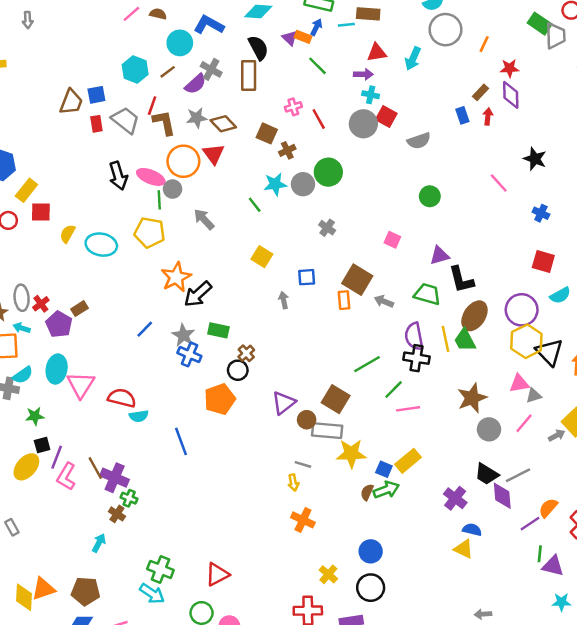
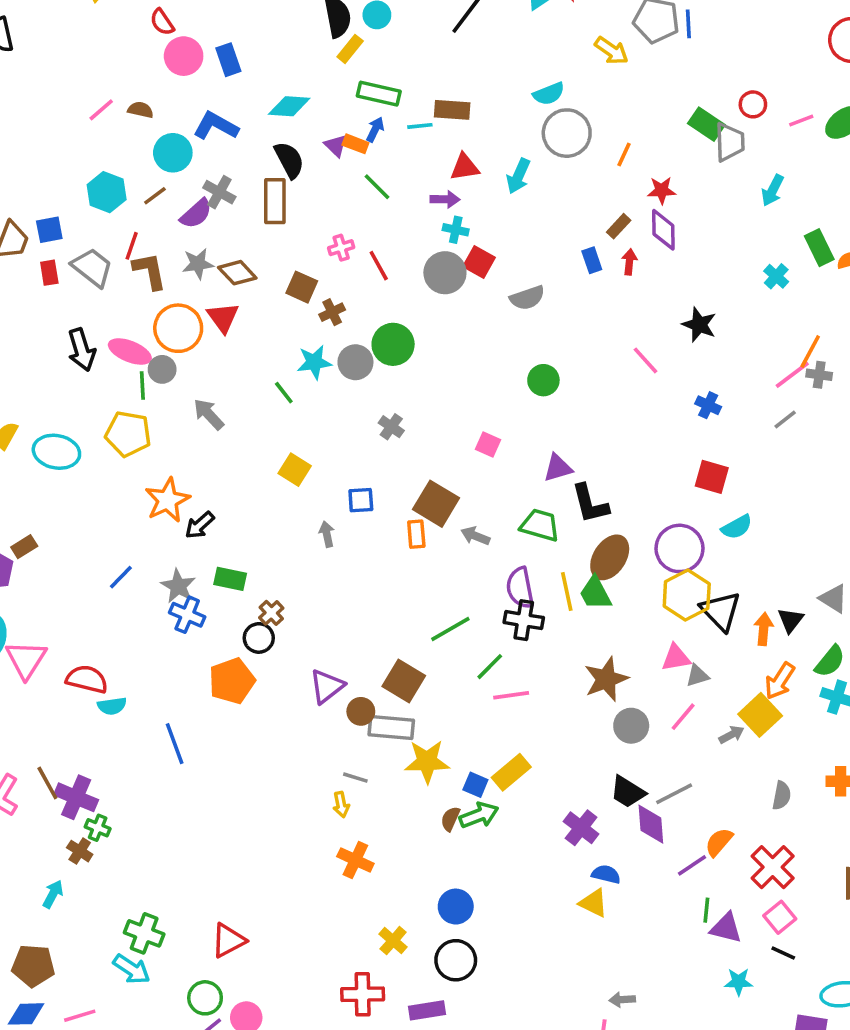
black arrow: (198, 294) -> (200, 525), size x0.7

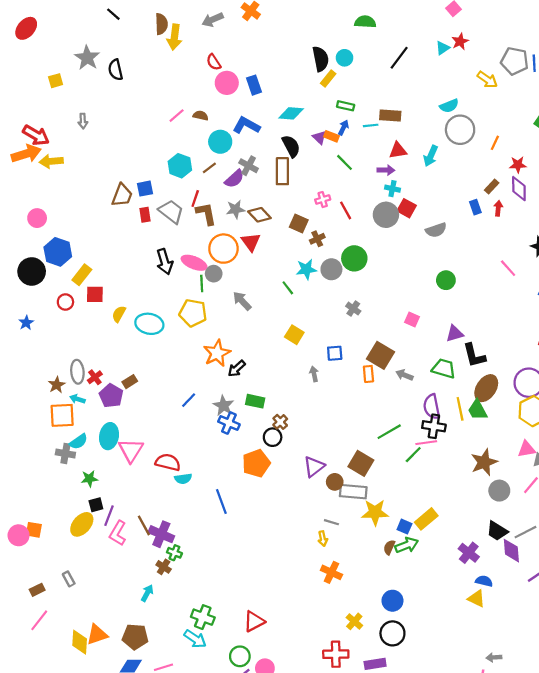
green rectangle: (379, 94) -> (346, 106), size x0.7
pink line: (511, 695) -> (426, 443), moved

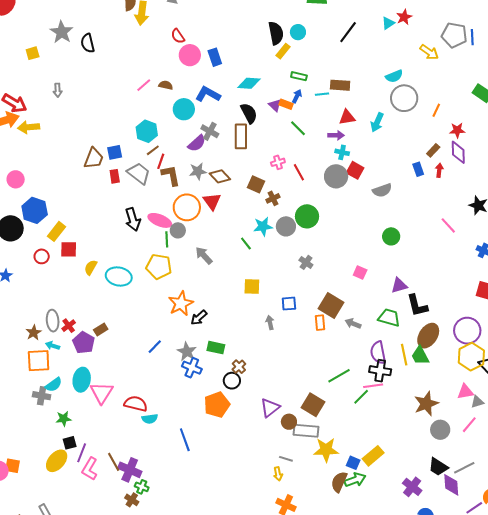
brown line: (209, 168) -> (153, 150), moved
yellow square: (294, 335) -> (252, 287), turned -30
brown semicircle: (389, 547) -> (339, 482), size x1.5

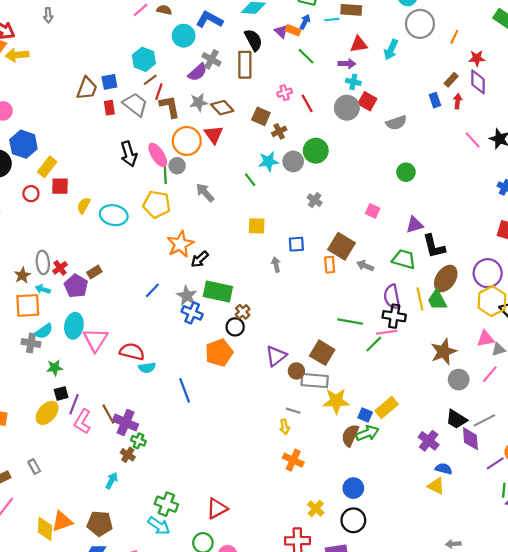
pink ellipse: (160, 220) -> (158, 155), turned 35
pink line: (448, 225) -> (473, 140), moved
green rectangle: (216, 348) -> (218, 291), size x1.5
green line: (339, 376) -> (350, 322), turned 40

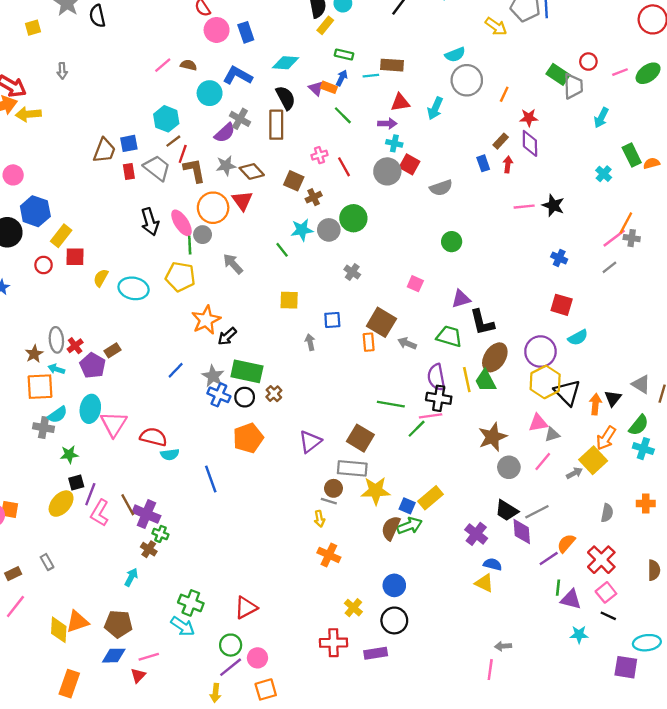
pink line: (473, 140) -> (524, 207), turned -54
black circle: (235, 327) -> (245, 397), moved
brown circle: (296, 371) -> (334, 488), moved

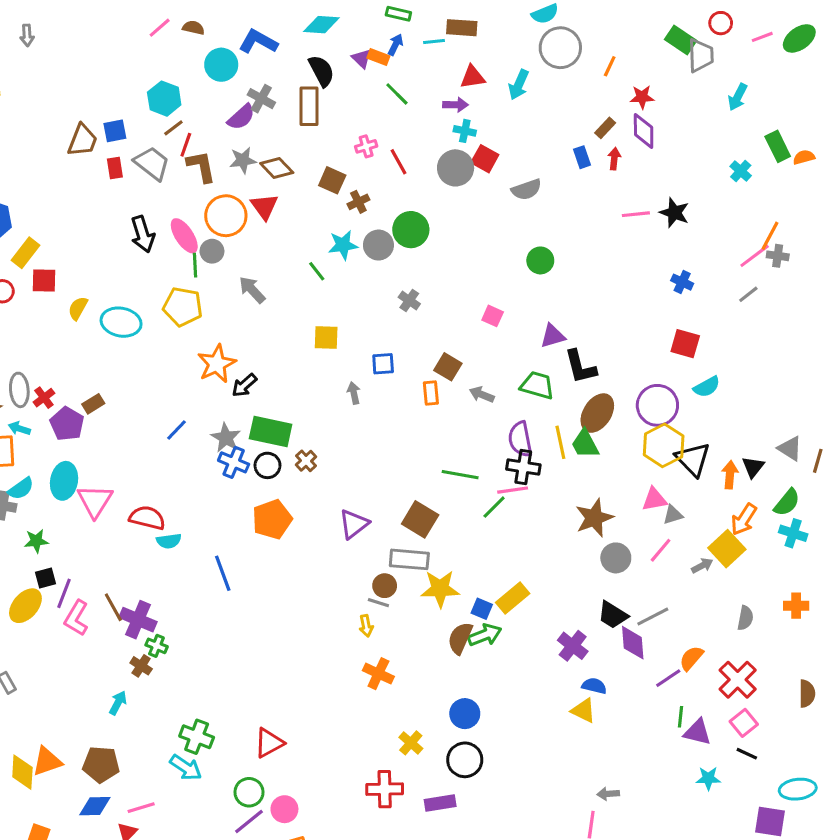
brown square: (381, 322) -> (448, 367), size x0.7

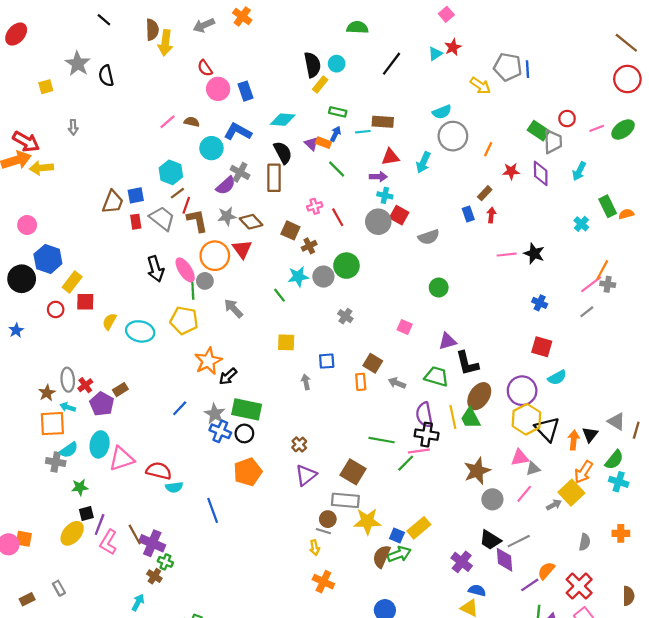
purple diamond: (644, 131) -> (541, 173), moved
brown cross: (306, 461) -> (299, 444), moved
pink triangle: (95, 501) -> (121, 459), turned 40

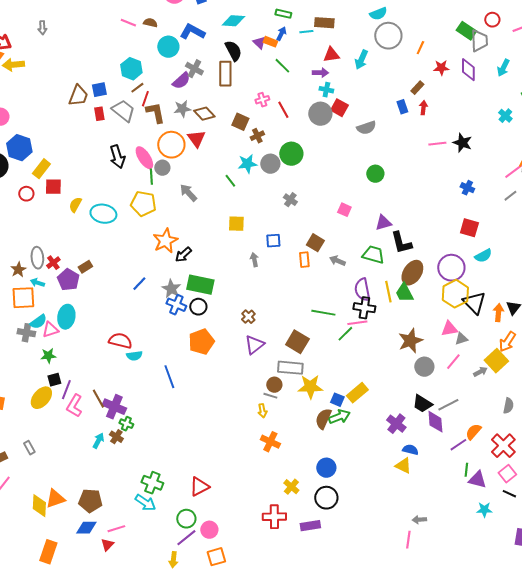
pink line: (168, 122) -> (128, 23), turned 63
pink triangle: (121, 459) -> (50, 330), moved, size x0.7
cyan arrow: (138, 602) -> (98, 441), moved

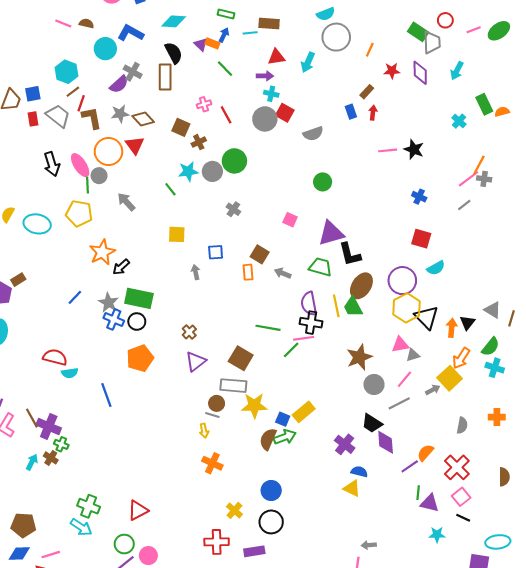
purple triangle: (383, 223) -> (331, 233), size x1.5
gray line: (448, 405) -> (399, 403), moved

